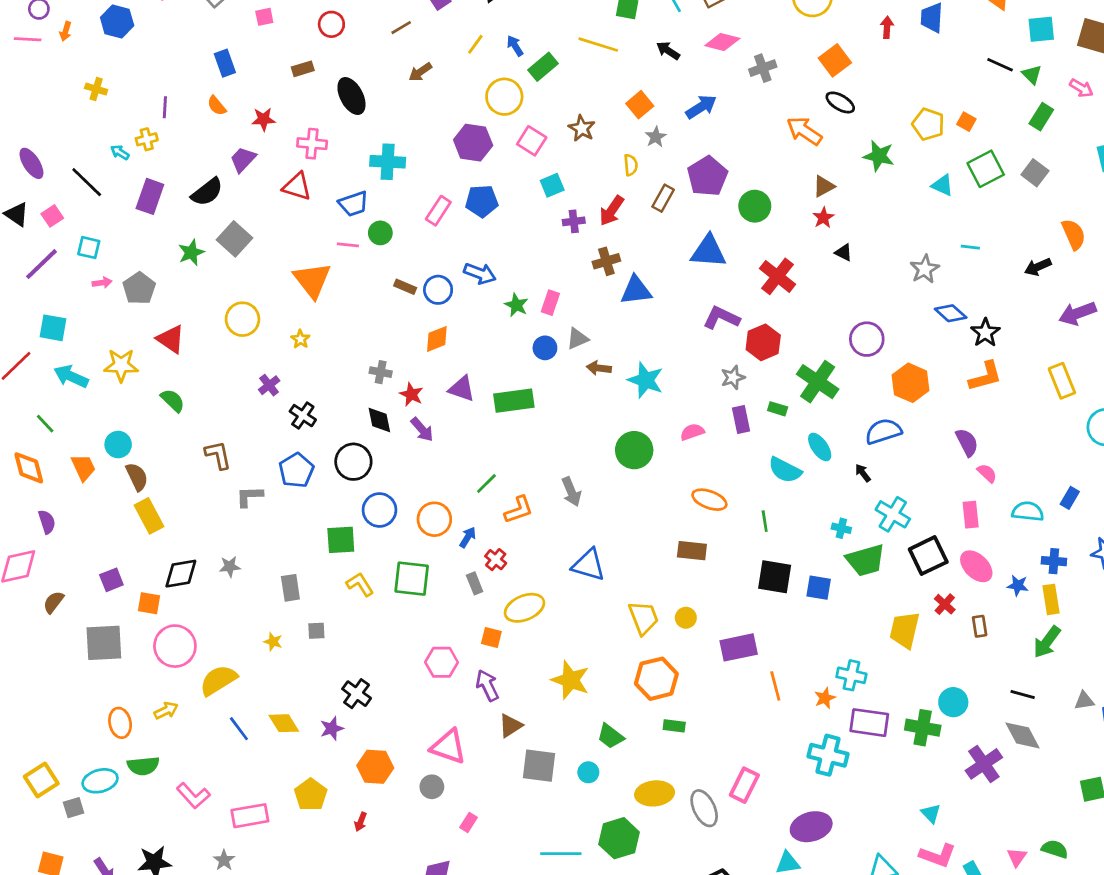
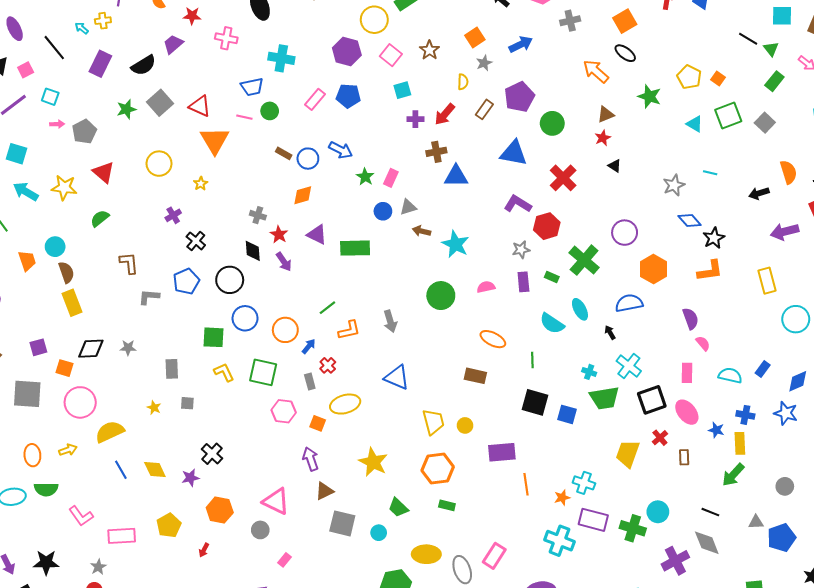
red triangle: (297, 186) -> (200, 106), moved
green semicircle: (173, 400) -> (100, 218), turned -90
pink hexagon: (442, 662) -> (284, 411), moved

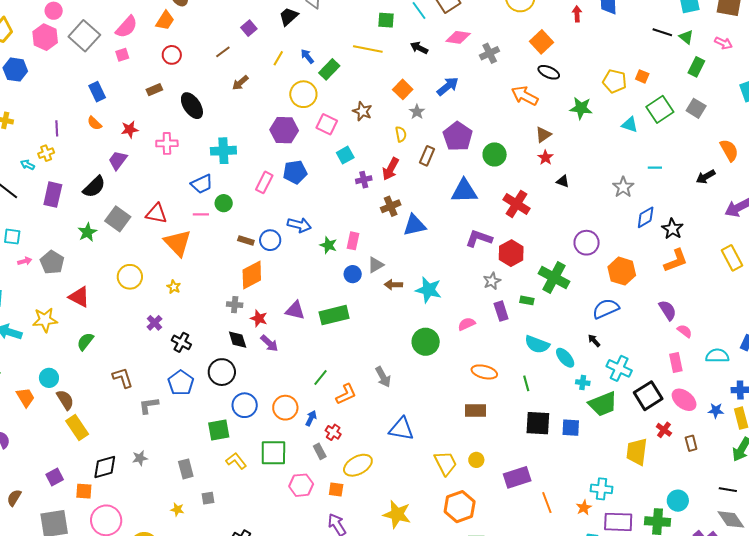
orange diamond: (303, 195) -> (252, 275), moved, size x1.4
blue diamond: (690, 220) -> (646, 217), turned -65
cyan ellipse: (580, 309) -> (565, 358), moved

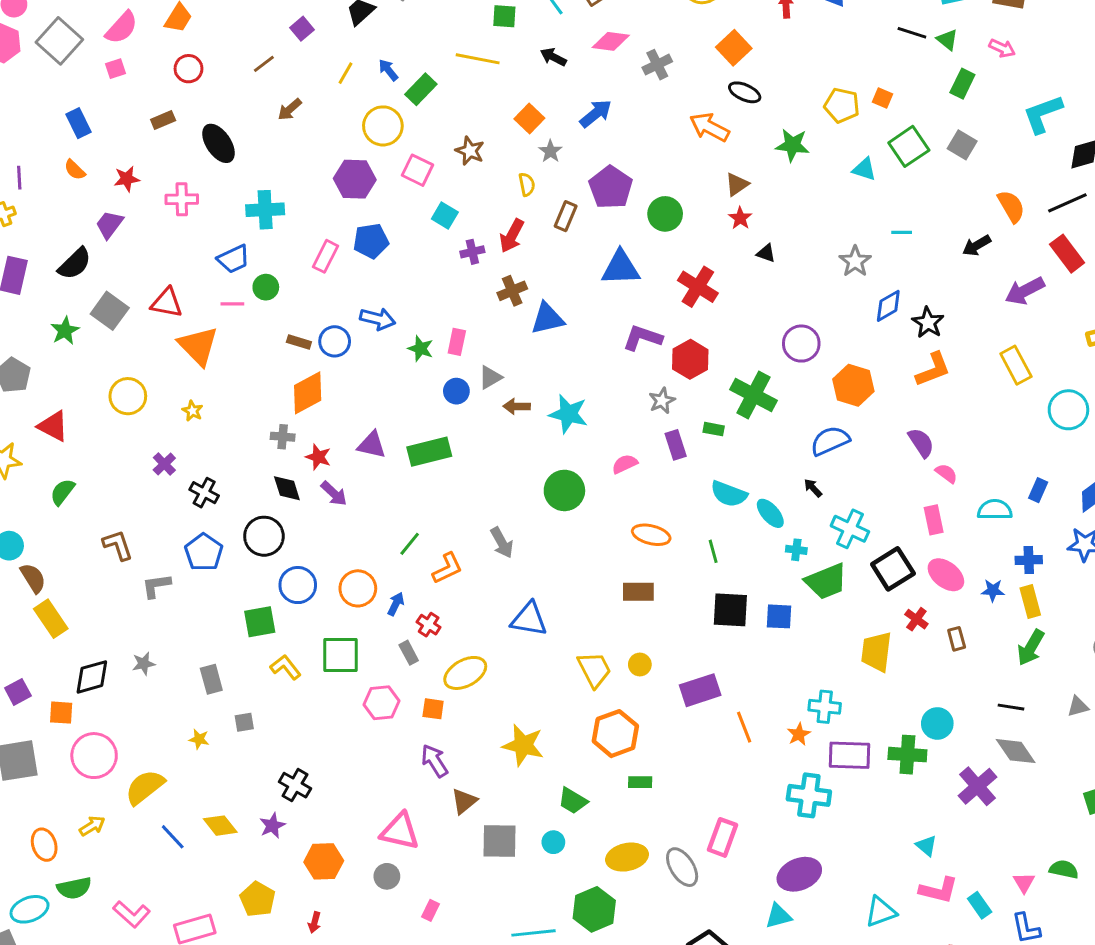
cyan square: (345, 155) -> (445, 215), turned -30

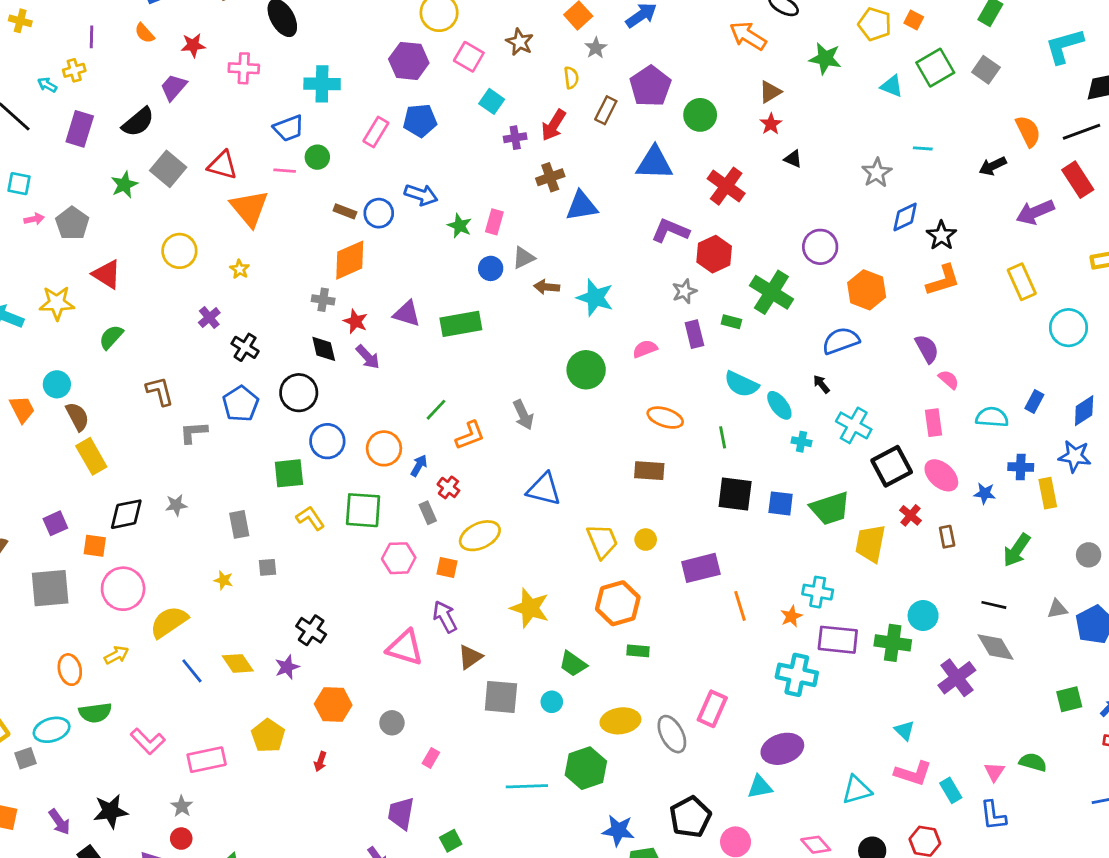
green trapezoid: (826, 581) -> (830, 508), moved
yellow rectangle: (1030, 601) -> (1048, 493), moved
pink triangle: (400, 831) -> (405, 648), moved

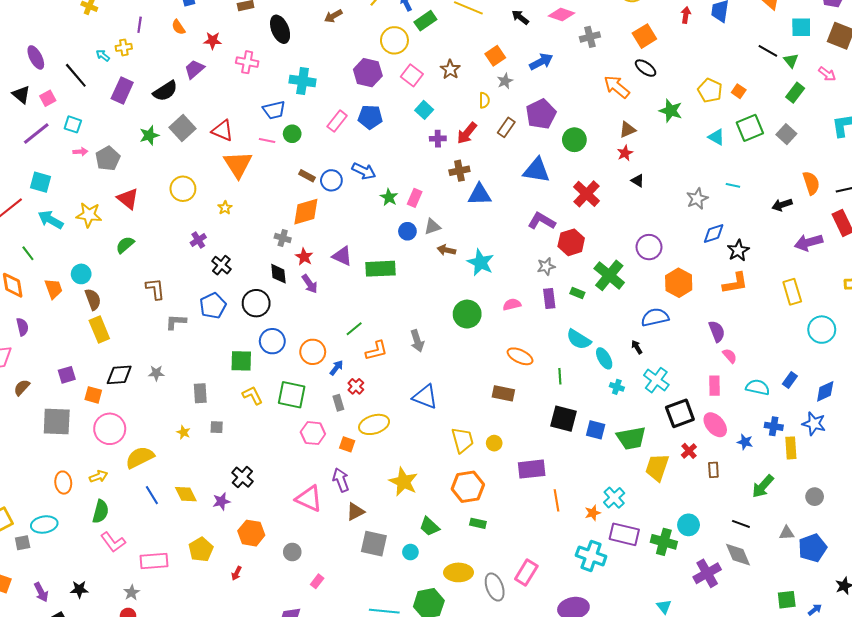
cyan cross: (818, 592) -> (614, 498), turned 30
green semicircle: (95, 713) -> (101, 512), moved, turned -75
black star: (111, 811) -> (79, 589), size x0.7

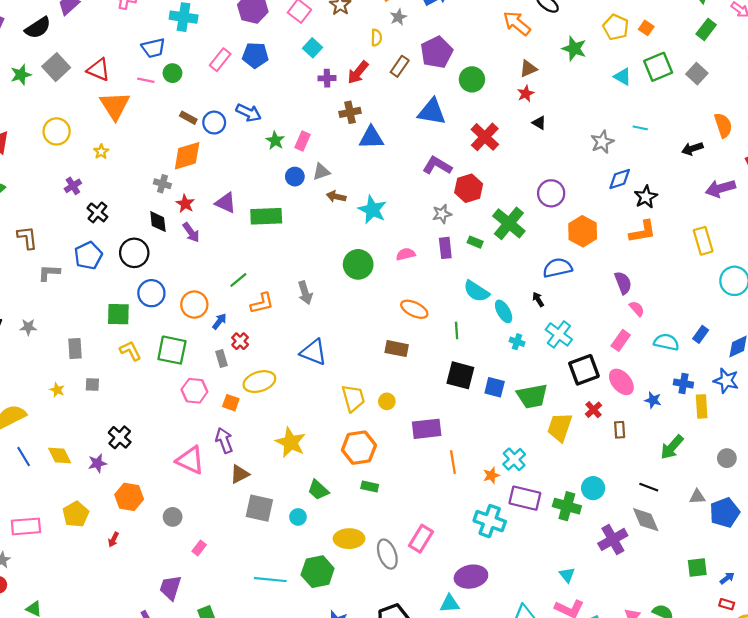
pink rectangle: (715, 386) -> (621, 340), turned 36

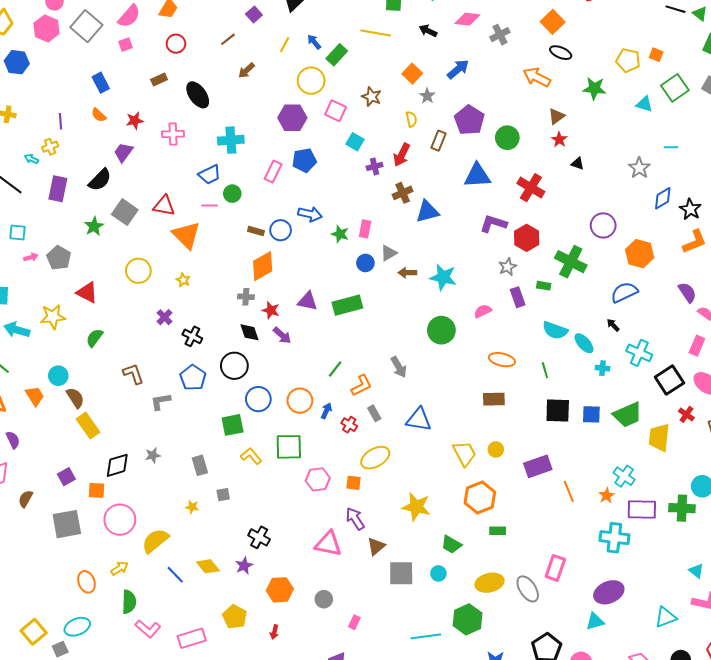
gray rectangle: (222, 359) -> (374, 413), moved

